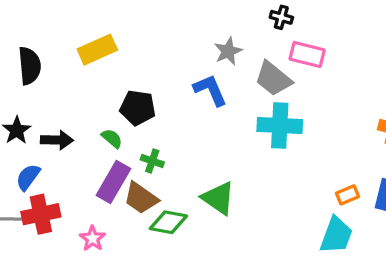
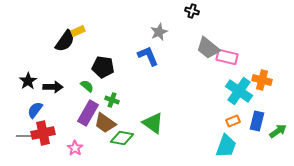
yellow rectangle: (97, 50) -> (78, 31), size x0.6
pink rectangle: (307, 54) -> (227, 57), moved
black semicircle: (30, 66) -> (65, 41), moved, turned 40
gray trapezoid: (273, 79) -> (208, 48), moved
cyan cross: (280, 125) -> (239, 91), moved, turned 32

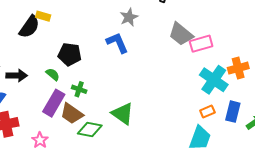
yellow rectangle: (78, 31) -> (43, 16), turned 40
pink rectangle: (227, 57) -> (201, 44), turned -30
orange cross: (262, 80) -> (238, 68), turned -30

